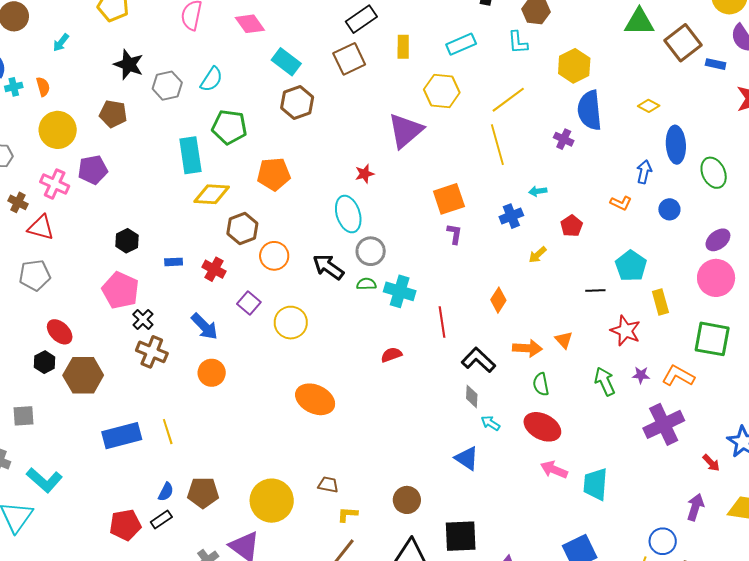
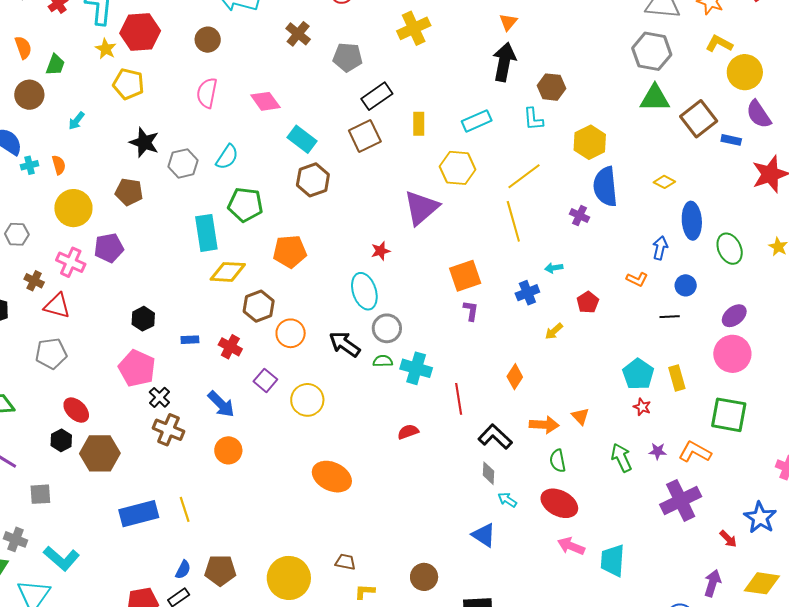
cyan pentagon: (631, 266) -> (638, 374), moved
black line: (595, 290) -> (670, 317), moved
red star: (625, 331) -> (642, 407), size x0.6

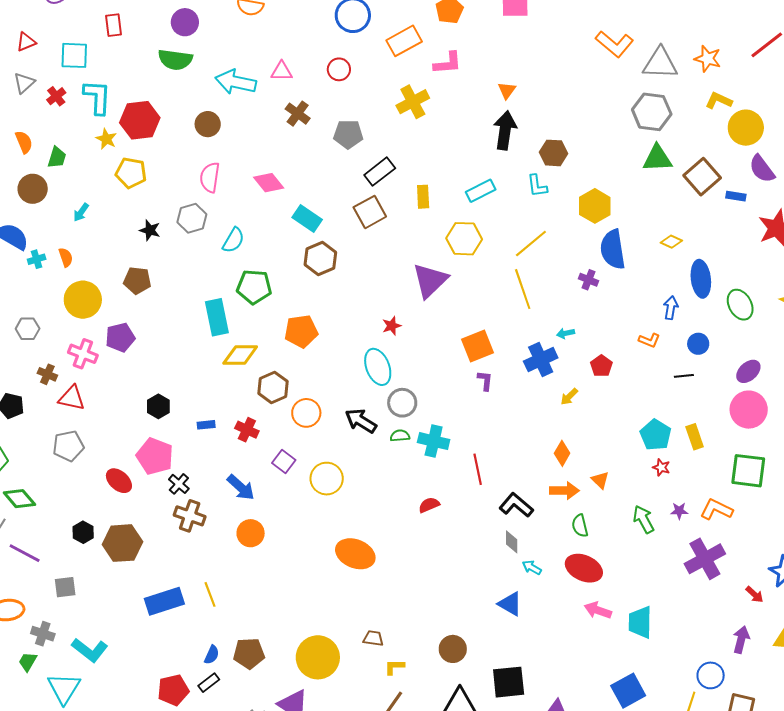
black star: (144, 142) -> (150, 230), size x0.7
gray hexagon: (183, 163) -> (192, 218), moved
blue cross: (527, 293) -> (541, 360), size x1.4
orange diamond: (515, 377) -> (562, 453), moved
red ellipse: (76, 410) -> (119, 481), moved

